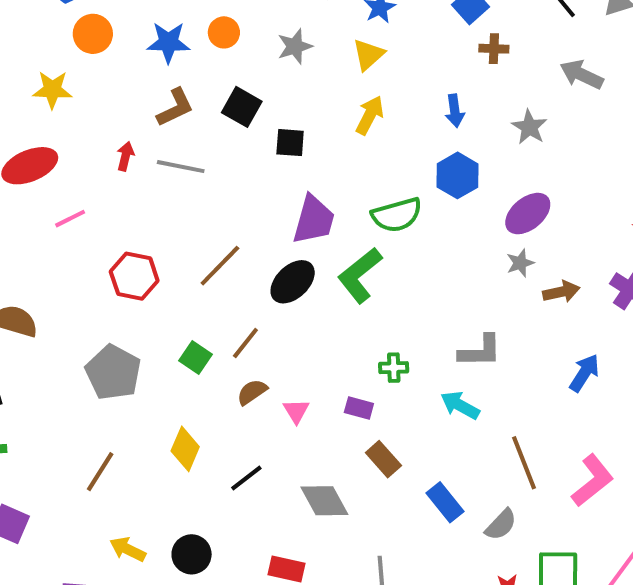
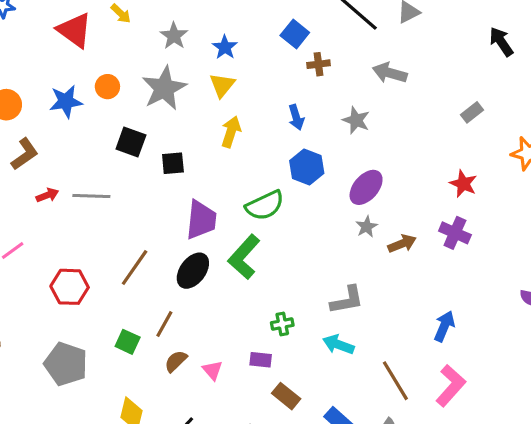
gray star: (295, 46) -> (164, 88), size x1.6
brown L-shape: (175, 108) -> (25, 154), moved
red arrow: (125, 156) -> (47, 195), turned 65
blue arrow: (584, 373) -> (444, 326), moved

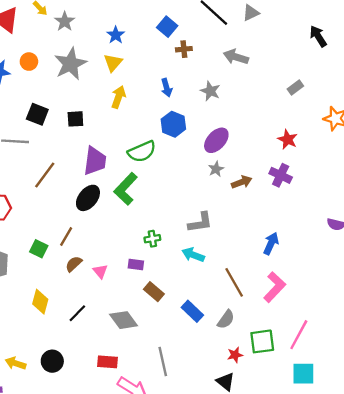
gray star: (174, 36) -> (65, 21), moved
black square: (131, 142) -> (37, 114), moved
brown line: (135, 268) -> (45, 175), moved

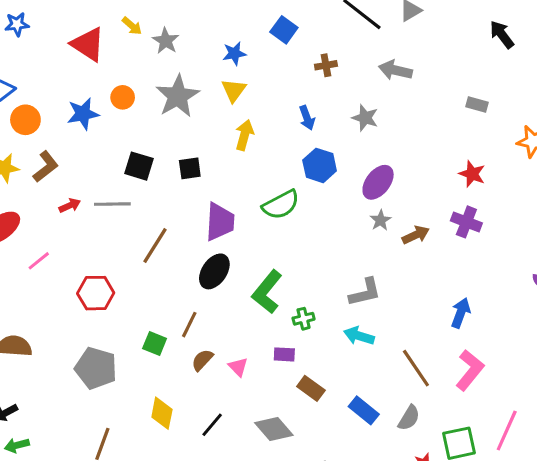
blue square: (167, 27) -> (284, 30), moved
blue star: (116, 35) -> (234, 53), turned 30
gray rectangle: (295, 87) -> (477, 104), turned 56
green L-shape: (126, 189) -> (267, 292), moved

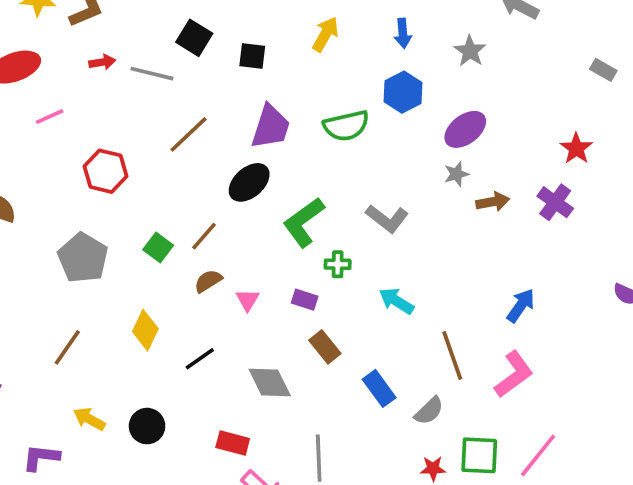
gray L-shape: (365, 292) -> (387, 219), moved, turned 36

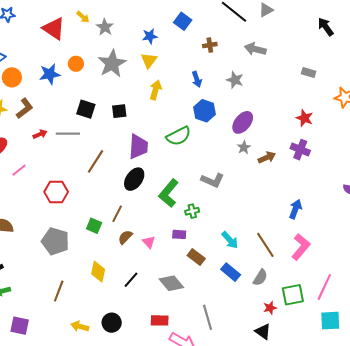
cyan arrow: (396, 301) -> (230, 240), moved, turned -150

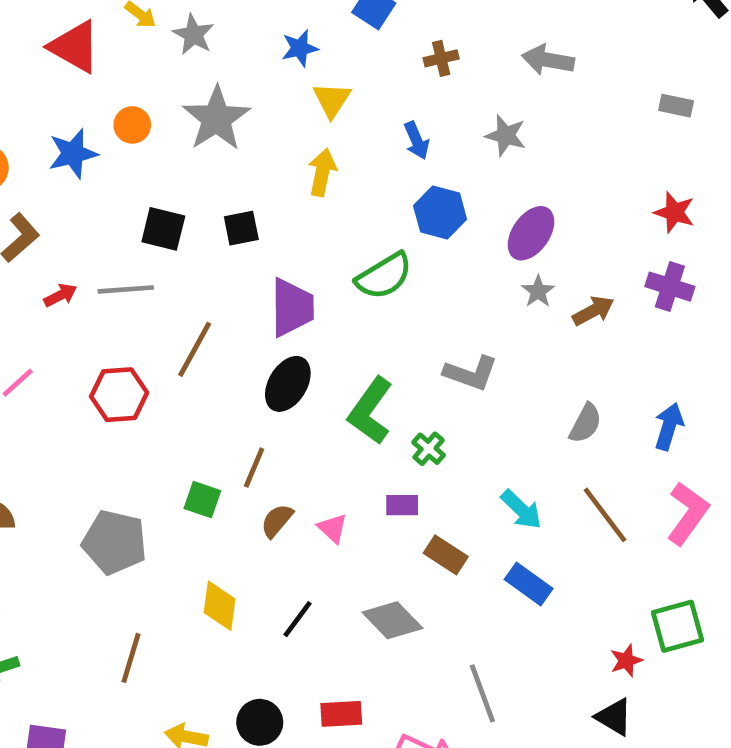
yellow triangle: (149, 60) -> (332, 100), moved
red hexagon: (56, 192) -> (119, 395), moved
green cross: (192, 211) -> (429, 449), turned -32
gray semicircle: (260, 277) -> (585, 423), moved
red rectangle: (160, 320) -> (341, 714), moved

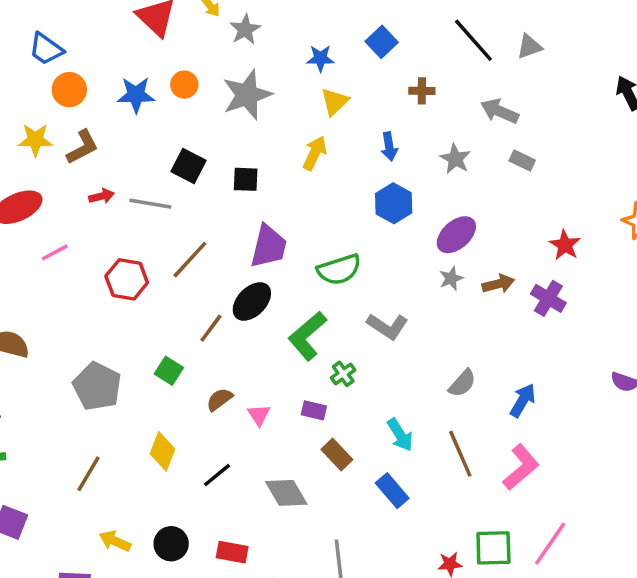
gray rectangle: (676, 106) -> (522, 161), moved
green semicircle: (384, 276) -> (339, 270), moved
brown arrow: (593, 311) -> (498, 284), moved
brown line: (254, 468) -> (211, 328), moved

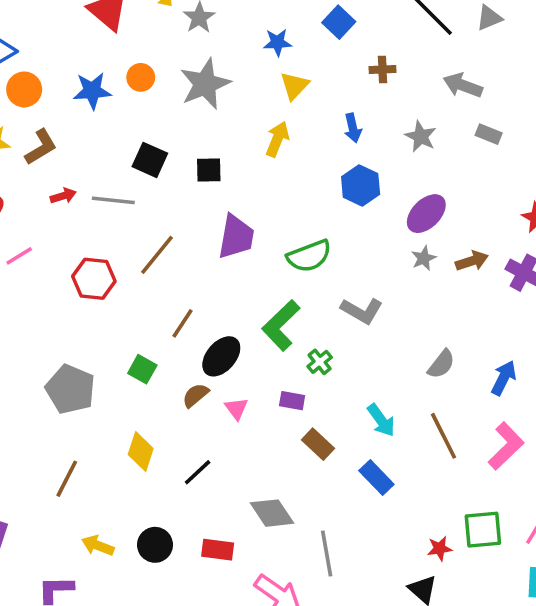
black ellipse: (252, 301) -> (221, 356), moved
gray diamond: (286, 493) -> (272, 513), moved

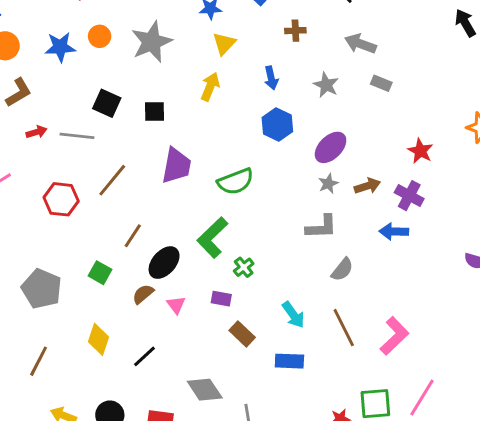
gray L-shape: (362, 311) -> (321, 227), moved, turned -32
blue arrow: (504, 378) -> (394, 232), moved, turned -116
blue rectangle: (376, 477) -> (289, 361), turned -44

